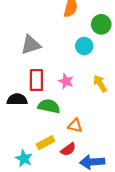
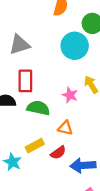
cyan circle: (84, 46) -> (75, 46), size x1.5
pink star: (66, 81) -> (70, 95), moved

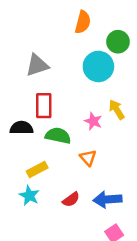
orange triangle: (65, 128) -> (88, 158), turned 35
yellow rectangle: (35, 146) -> (37, 170), moved
red semicircle: (58, 153) -> (71, 199), moved

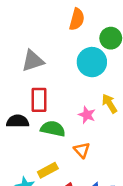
yellow rectangle: (37, 170) -> (48, 170), moved

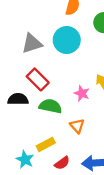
cyan circle: (92, 62) -> (67, 40), moved
red rectangle: (39, 100) -> (38, 79), turned -45

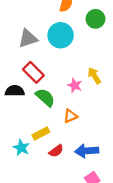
green semicircle: (50, 106) -> (45, 97), turned 30
orange triangle: (77, 126) -> (70, 116), turned 48

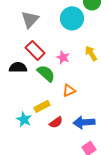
cyan circle: (61, 35) -> (72, 18), moved
gray triangle: (28, 39) -> (30, 19), turned -30
pink star: (75, 85) -> (63, 57), moved

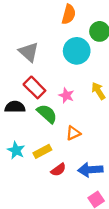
gray triangle: (30, 19) -> (29, 52), turned -30
cyan star: (24, 119) -> (16, 150), moved

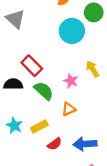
gray triangle: (29, 52) -> (15, 19), moved
pink star: (66, 95) -> (71, 81), moved

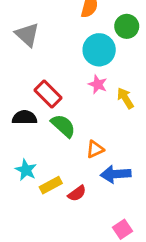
pink star: (71, 81) -> (98, 84), moved
yellow rectangle: (39, 127) -> (51, 185), moved
blue arrow: (85, 144) -> (116, 174), moved

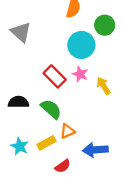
red rectangle: (48, 94) -> (55, 76), moved
orange triangle: (95, 149) -> (67, 131), moved
yellow rectangle: (51, 185) -> (46, 143), moved

